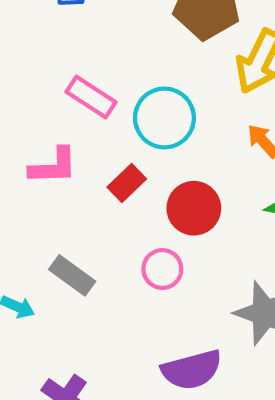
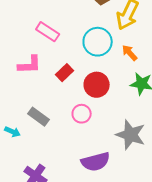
cyan circle: (164, 118) -> (98, 42), moved

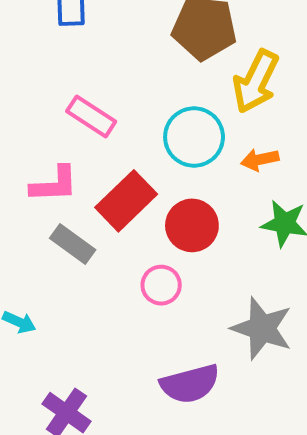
orange arrow: (130, 53) -> (260, 160), turned -60
red rectangle: (65, 73) -> (126, 201), size x1.6
gray rectangle: (39, 117) -> (73, 244), moved

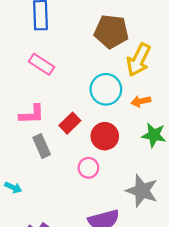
pink rectangle: (91, 116) -> (42, 64), moved
red rectangle: (126, 201) -> (70, 123), size x0.7
gray rectangle: (73, 244) -> (42, 146), turned 30

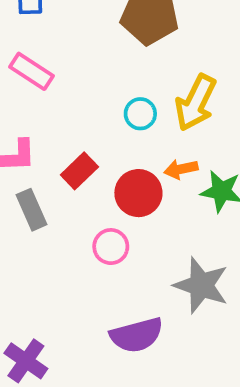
yellow arrow: (139, 60) -> (196, 103), moved
cyan circle: (106, 89) -> (140, 114), size x0.6
orange arrow: (141, 101) -> (181, 169), moved

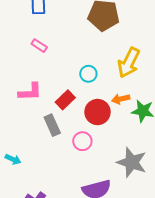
pink rectangle: (31, 71) -> (39, 46), size x0.7
cyan circle: (140, 114) -> (88, 74), moved
gray rectangle: (31, 210) -> (52, 125), moved

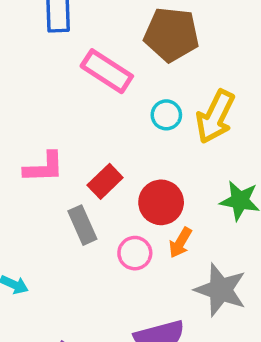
pink rectangle: (39, 46) -> (107, 71), moved, size x1.8
cyan circle: (88, 74) -> (166, 115), moved
orange arrow: (121, 99) -> (180, 243), moved, turned -48

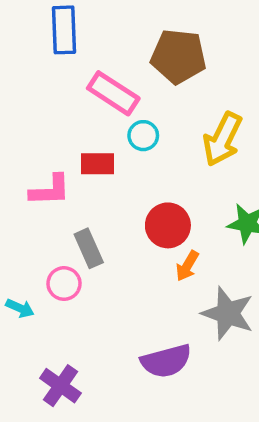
cyan circle: (166, 115) -> (143, 136), moved
red rectangle: (105, 181) -> (97, 164), moved, turned 44
pink circle: (135, 253) -> (64, 284), moved

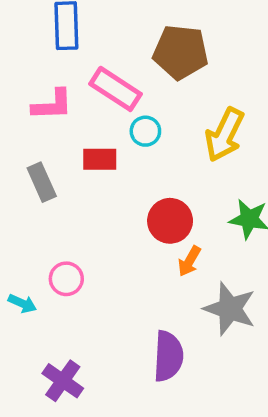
pink L-shape: (50, 190) -> (52, 105), moved
gray rectangle: (89, 248) -> (42, 182), moved
purple semicircle: (166, 361) -> (168, 356), turned -72

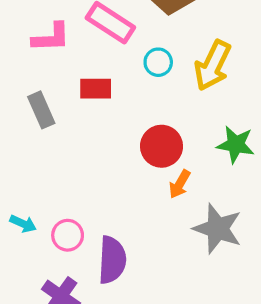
cyan circle: (145, 131) -> (158, 62), moved
pink circle: (66, 279) -> (68, 235), moved
purple semicircle: (168, 356) -> (112, 260), moved

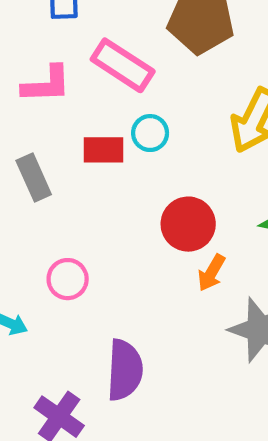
cyan circle: (158, 62) -> (150, 133), moved
pink circle: (68, 235) -> (68, 279), moved

